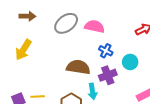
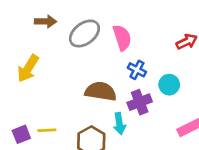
brown arrow: (27, 16) -> (46, 21), moved
pink semicircle: (95, 26) -> (122, 38), turned 60

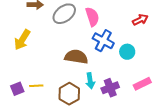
blue cross: (137, 70) -> (103, 41), size x1.5
purple cross: (140, 102) -> (110, 88), moved

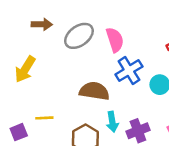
blue cross: (103, 41) -> (129, 71), turned 30
yellow line: (36, 86) -> (44, 118), moved

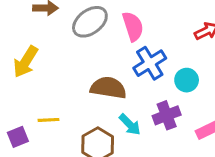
cyan arrow: (112, 122) -> (130, 125), turned -36
purple cross: (138, 131) -> (167, 115), moved

